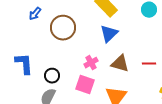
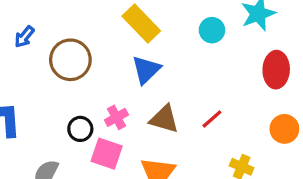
red line: (149, 64) -> (212, 119), turned -40
black circle: (52, 76) -> (80, 129), moved

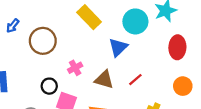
cyan circle: (212, 30) -> (135, 21), size x1.5
blue triangle: (146, 70) -> (118, 47), moved
pink cross: (116, 117) -> (75, 68), moved

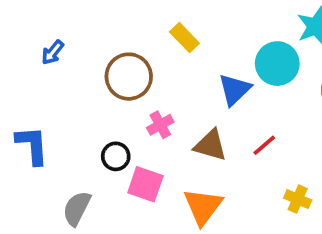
yellow rectangle: (89, 17) -> (184, 38), size x0.7
cyan circle: (135, 21) -> (277, 64), moved
brown circle: (43, 41) -> (129, 77), moved

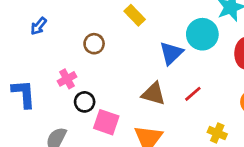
brown circle: (129, 77) -> (94, 44), size x0.6
pink cross: (160, 125) -> (67, 79), moved

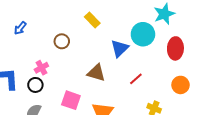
brown triangle: (154, 94) -> (96, 73), moved
black circle: (85, 102) -> (35, 85), moved

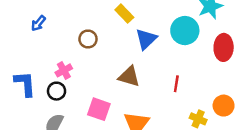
blue triangle: (120, 48) -> (146, 39), moved
red line: (136, 79) -> (176, 84), turned -40
orange circle: (180, 85) -> (224, 106), moved

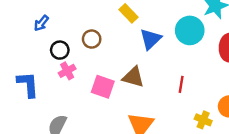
black circle: (57, 91) -> (60, 50), moved
pink square: (99, 109) -> (103, 87), moved

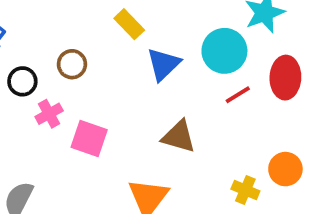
pink cross: (67, 71) -> (49, 114), moved
brown triangle: (133, 77) -> (179, 137), moved
red line: (181, 84) -> (238, 95), moved, turned 49

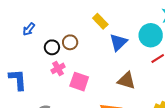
black circle: (22, 81) -> (52, 47), moved

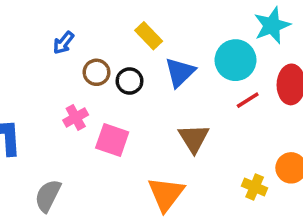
blue arrow: (29, 29) -> (63, 43), moved
black circle: (52, 47) -> (130, 81), moved
brown triangle: (126, 81) -> (194, 138), turned 42

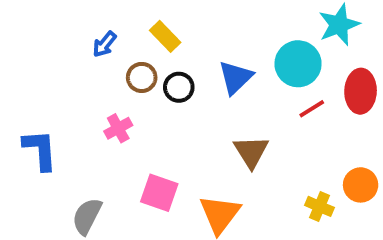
yellow rectangle: (149, 36) -> (165, 36), moved
pink square: (112, 140) -> (159, 193), moved

